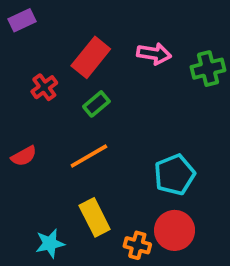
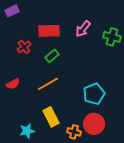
pink arrow: (154, 54) -> (83, 29), turned 120
red rectangle: (91, 57) -> (49, 31), turned 50
green cross: (208, 69) -> (112, 37), turned 30

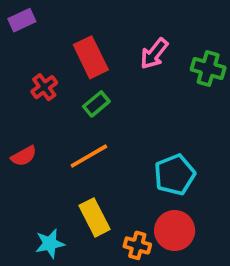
red rectangle: (49, 31) -> (91, 57), turned 65

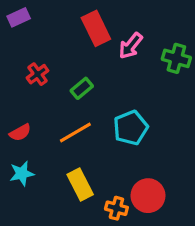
red rectangle: (91, 57) -> (96, 28), moved
cyan pentagon: (175, 175) -> (131, 128), moved
cyan star: (50, 244) -> (22, 174), moved

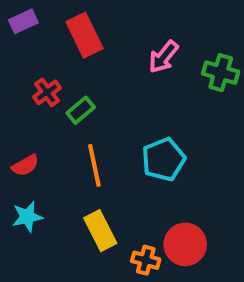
red rectangle: (96, 28) -> (84, 35), moved
green rectangle: (82, 88) -> (81, 110), moved
orange line: (75, 133) -> (94, 165), turned -72

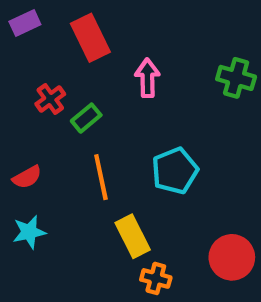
pink arrow: (163, 57) -> (147, 78), moved, turned 140
yellow rectangle: (100, 231) -> (133, 236), moved
red circle: (185, 244) -> (232, 257), moved

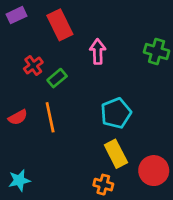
orange line: (101, 177) -> (50, 117), moved
cyan star: (29, 232) -> (19, 180), moved
yellow rectangle: (133, 236) -> (116, 154), moved

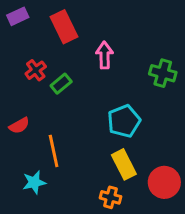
green cross: (157, 51) -> (163, 73), moved
orange line: (50, 117) -> (54, 151), moved
cyan star: (19, 180) -> (34, 182), moved

